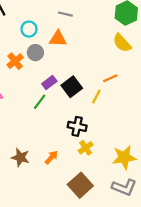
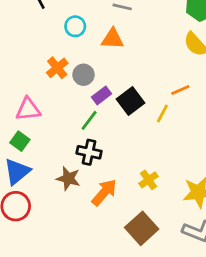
gray circle: (35, 53) -> (83, 75), moved
black cross: (77, 126) -> (89, 152), moved
brown star: (20, 157) -> (68, 178), moved
orange arrow: (51, 157) -> (104, 192), size x1.5

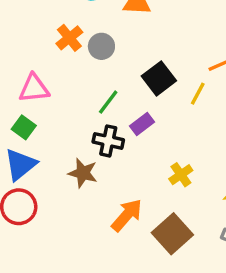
purple rectangle: (101, 95) -> (142, 124), moved
orange arrow: (104, 192) -> (127, 215), moved

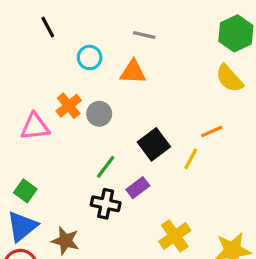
pink triangle: (34, 89) -> (35, 127), moved
brown star: (83, 173) -> (65, 241), moved
yellow cross: (181, 175) -> (175, 236), size x1.4

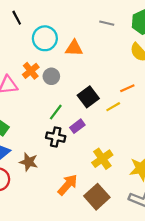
gray line: (144, 35) -> (107, 23), moved
cyan circle: (90, 57) -> (45, 38), size x1.5
yellow line: (191, 159) -> (113, 107), turned 32

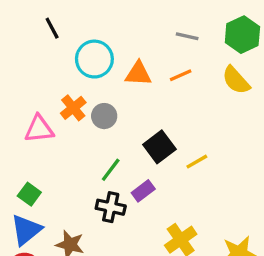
orange line: (127, 88) -> (181, 75), moved

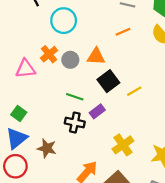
orange triangle: (138, 74) -> (96, 56), moved
green line: (111, 170) -> (75, 97), turned 72

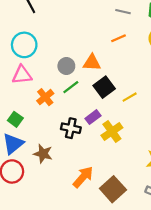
cyan circle: (64, 21) -> (24, 45), moved
orange cross: (49, 54) -> (45, 97), moved
green line: (75, 97) -> (71, 87), moved, turned -56
yellow cross: (123, 145) -> (112, 132), moved

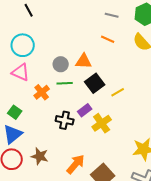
orange line: (119, 38) -> (108, 39), turned 48
pink triangle: (22, 75) -> (21, 72), turned 30
green line: (71, 87) -> (65, 83), turned 35
brown star: (43, 154) -> (40, 156), moved

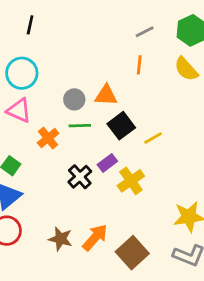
black line: (29, 10) -> (30, 25), turned 40
gray line: (112, 15) -> (145, 32), turned -40
orange line: (108, 39) -> (139, 65), turned 72
black cross: (65, 120) -> (80, 177), turned 36
brown star: (40, 156) -> (60, 239), moved

